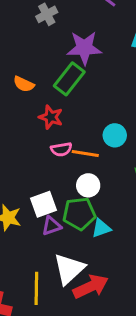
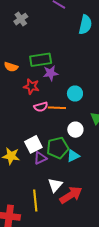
purple star: (84, 48) -> (51, 73), moved, size x0.7
green rectangle: (69, 79) -> (41, 60), turned 50
white circle: (88, 185) -> (75, 130), moved
white triangle: (69, 269) -> (55, 185), size x0.7

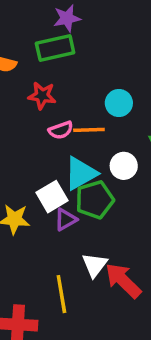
purple star: (51, 73) -> (67, 18), moved
cyan triangle: (73, 156) -> (81, 173), moved, size x1.5
red arrow: (71, 195) -> (123, 281), turned -100

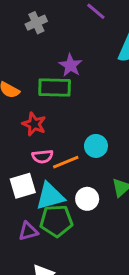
purple star: (67, 18) -> (70, 65), turned 30
orange line: (89, 130) -> (66, 162), turned -35
white square: (52, 197) -> (23, 186), moved

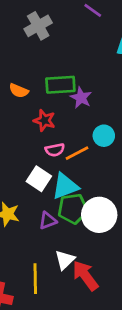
gray cross: (36, 23) -> (38, 26), size x1.4
purple star: (70, 65) -> (81, 98), moved
white square: (23, 186) -> (39, 179), turned -35
white circle: (87, 199) -> (99, 215), moved, size x1.6

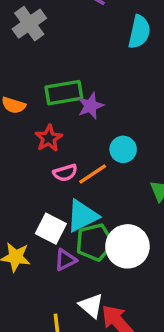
purple star: (81, 98) -> (91, 106), turned 30
red star: (44, 120) -> (49, 138), turned 30
white square: (39, 179) -> (51, 229), moved
white triangle: (65, 260) -> (91, 306), turned -30

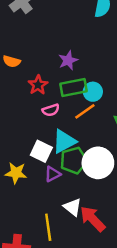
green rectangle: (64, 93) -> (74, 87), moved
orange line: (93, 174) -> (85, 111), moved

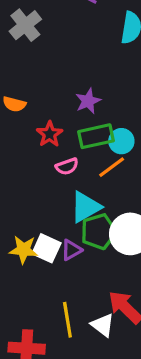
white square: (41, 151) -> (46, 248), moved
white triangle: (72, 207) -> (103, 325), moved

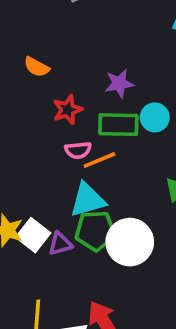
cyan circle: (121, 141) -> (155, 117), moved
orange line: (112, 167) -> (99, 160), moved

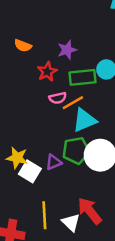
purple star: (119, 84) -> (67, 50), moved
cyan triangle: (88, 200) -> (84, 120), moved
white square: (33, 235) -> (30, 171), moved

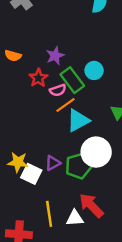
green rectangle: (83, 77) -> (72, 80), turned 65
pink semicircle: (58, 98) -> (58, 90), moved
green pentagon: (76, 151) -> (78, 166), moved
white triangle: (71, 222) -> (75, 218), turned -42

